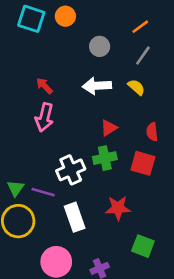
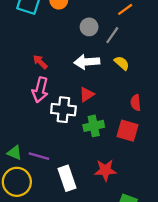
gray line: (143, 56) -> (112, 35), moved
red triangle: (109, 128) -> (87, 94), moved
white cross: (71, 170) -> (63, 110), moved, turned 30
green triangle: (16, 188) -> (15, 153), turned -42

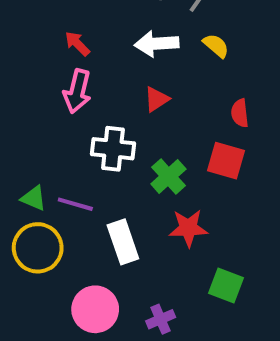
white cross: (63, 110) -> (113, 149), moved
green cross: (94, 126) -> (168, 176), moved, turned -30

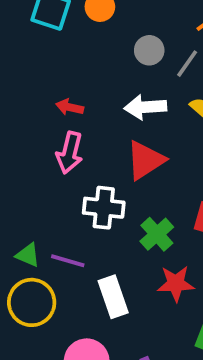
red arrow: (77, 44) -> (70, 107), turned -32
red triangle: (157, 99) -> (145, 160), size x1.6

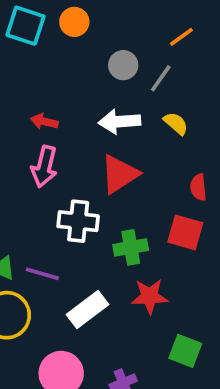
green cross: (157, 234) -> (131, 247), turned 32
white rectangle: (113, 297) -> (87, 310), turned 72

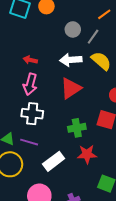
yellow semicircle: (176, 123) -> (101, 61), size x1.5
white cross: (78, 221) -> (32, 114), moved

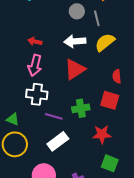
gray line: (93, 37) -> (97, 18), turned -49
yellow semicircle: (101, 61) -> (105, 42), turned -80
purple line: (29, 142) -> (54, 116), moved
red star: (87, 154) -> (102, 134), moved

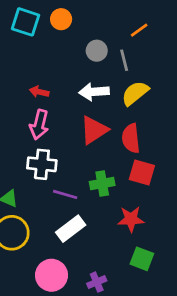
red semicircle: (117, 76) -> (131, 138), moved, size x1.5

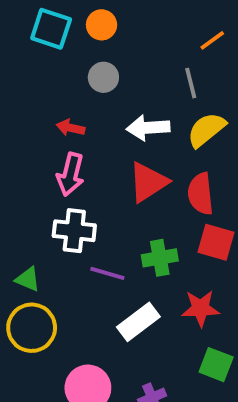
gray circle: (97, 51) -> (103, 77), moved
white rectangle: (71, 229) -> (138, 322), moved

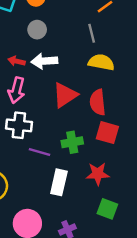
white arrow: (148, 128) -> (44, 61), moved
yellow semicircle: (206, 130) -> (101, 62), turned 50
white rectangle: (138, 322) -> (59, 182), turned -40

